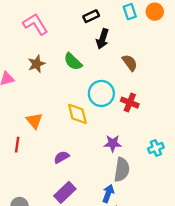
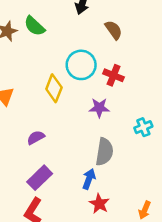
green semicircle: (73, 62) -> (34, 26), moved
yellow diamond: (77, 114) -> (54, 88), turned 35
purple star: (113, 143) -> (99, 108), moved

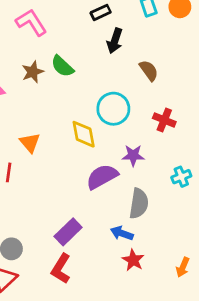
red cross: (114, 75) -> (164, 120), moved
yellow diamond: (54, 88) -> (84, 134), turned -32
purple semicircle: (36, 138) -> (102, 177), moved, size x1.6
blue arrow: (89, 179) -> (122, 233), turned -90

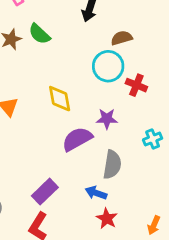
brown semicircle: (149, 70) -> (122, 38), turned -70
cyan circle: (113, 109) -> (108, 66), moved

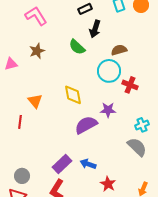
green semicircle: (39, 34) -> (77, 47), moved
gray semicircle: (112, 165) -> (137, 147), moved, turned -55
blue arrow: (96, 193) -> (88, 164), moved

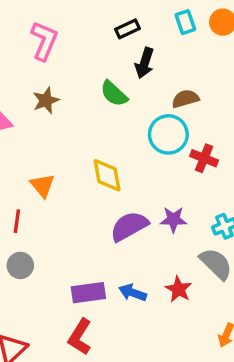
pink L-shape: (36, 16) -> (44, 41), turned 55
purple star: (108, 110) -> (173, 219), moved
purple rectangle: (62, 164) -> (88, 293), turned 36
gray circle: (22, 176) -> (20, 265), moved
red star: (108, 184) -> (179, 289), moved

